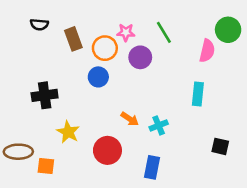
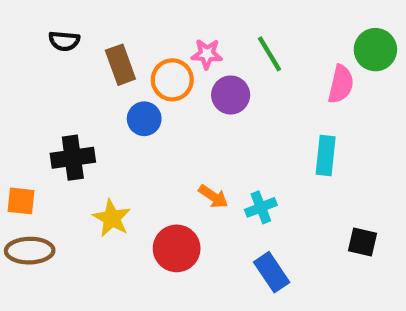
blue circle: (98, 77) -> (144, 119), moved
orange square: (46, 166) -> (21, 201), moved
blue rectangle: (152, 167) -> (272, 272), moved, turned -45

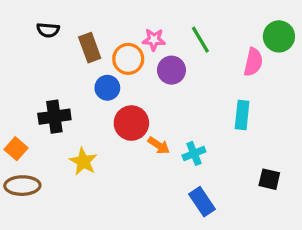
orange square: (21, 201) -> (16, 149), turned 35
red circle: (177, 248) -> (131, 123), moved

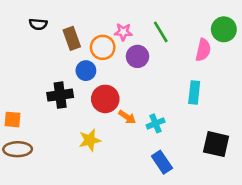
black cross: (54, 117) -> (60, 95), moved
orange square: (16, 149) -> (12, 120), turned -36
yellow star: (83, 161) -> (90, 140), moved, turned 30
black square: (269, 179) -> (216, 144), size x1.5

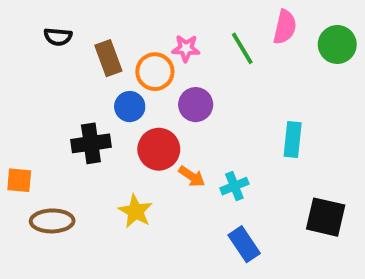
pink semicircle: (203, 50) -> (285, 27), moved
purple circle: (137, 56) -> (196, 105), moved
yellow star: (90, 140) -> (136, 211), turned -30
brown ellipse: (18, 149) -> (52, 221), moved

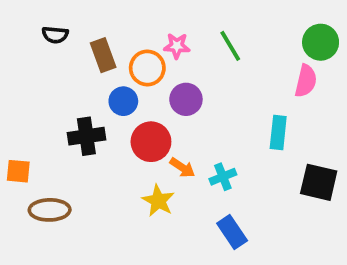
pink semicircle: (285, 27) -> (306, 81), moved
yellow star: (136, 211) -> (158, 201), moved
black square: (326, 217) -> (319, 182), moved

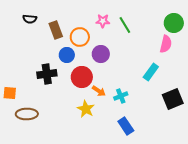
pink star: (177, 46) -> (103, 21), moved
cyan rectangle: (278, 132) -> (151, 72), turned 30
black square: (319, 182) -> (173, 99), turned -35

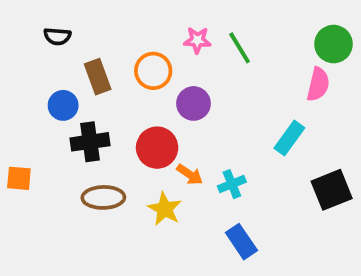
brown rectangle: (56, 30) -> (98, 77), moved
blue circle: (67, 55) -> (63, 105), moved
brown ellipse: (27, 114) -> (103, 197), moved

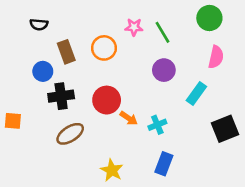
green circle: (333, 44) -> (209, 18), moved
purple circle: (194, 103) -> (164, 70), moved
brown ellipse: (103, 197) -> (70, 134), turned -32
yellow star: (165, 209) -> (112, 170), moved
blue rectangle: (241, 242) -> (164, 164), turned 55

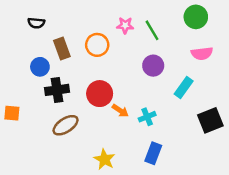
pink semicircle: (216, 57) -> (202, 53), turned 70

